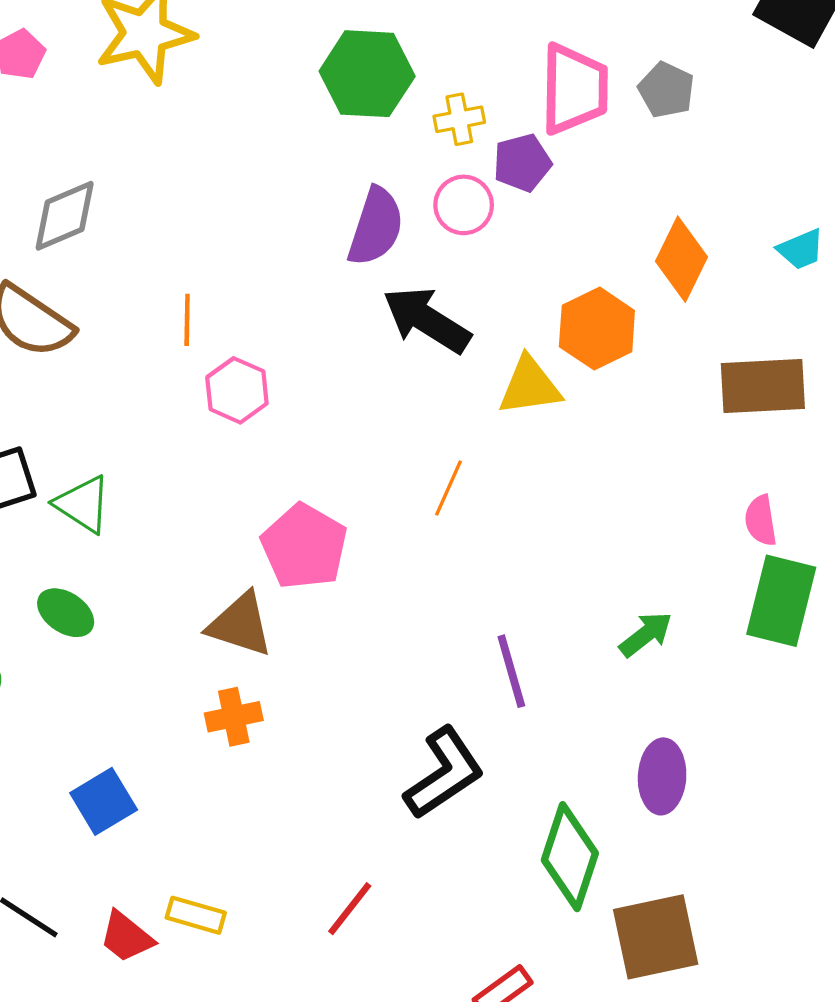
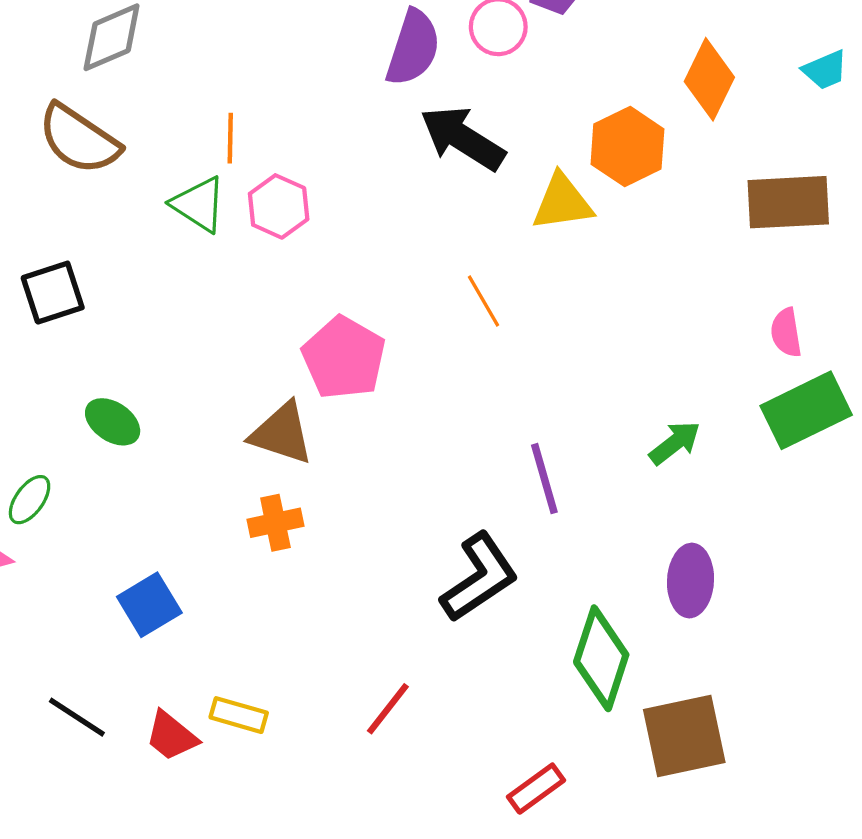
orange line: (448, 488) -> (484, 301), turned -54
green triangle: (83, 504) -> (199, 204), moved
green rectangle: (781, 601) -> (806, 410), turned 50

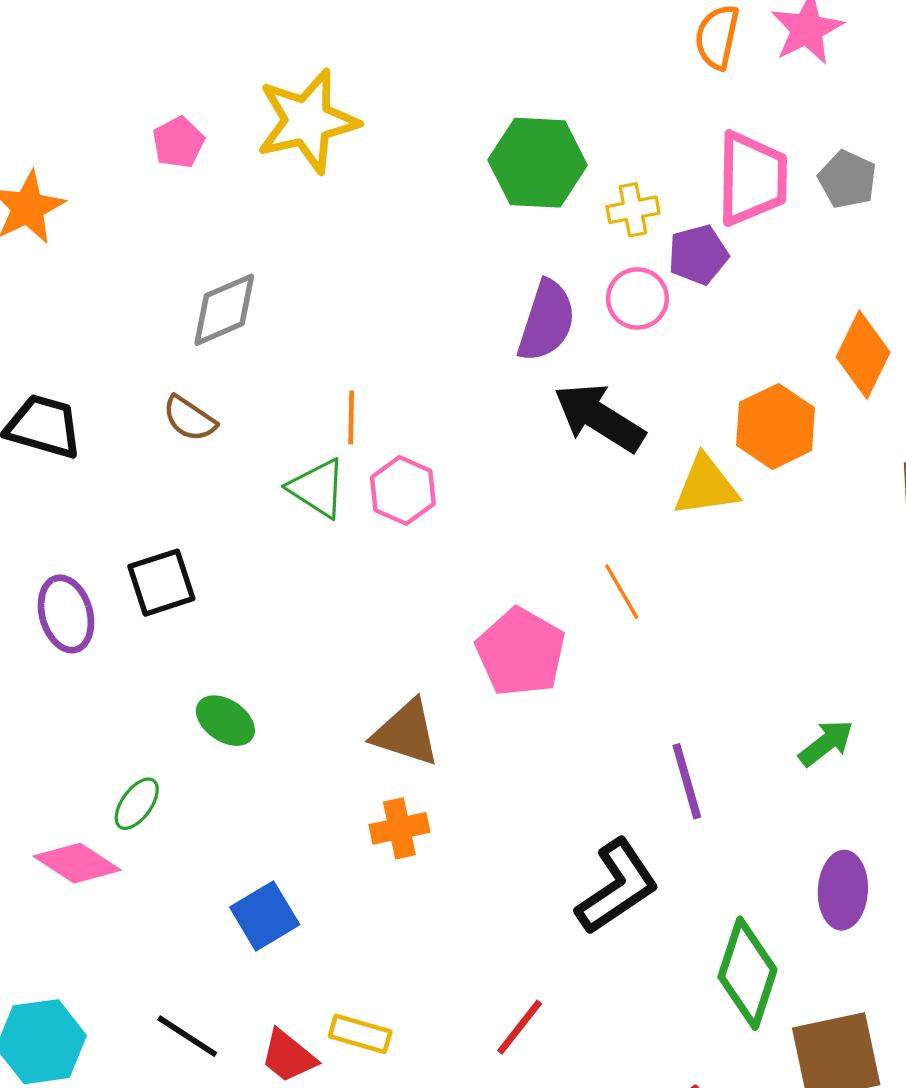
brown semicircle: (79, 139) -> (189, 419), size x0.6
pink pentagon: (344, 358) -> (521, 652), moved

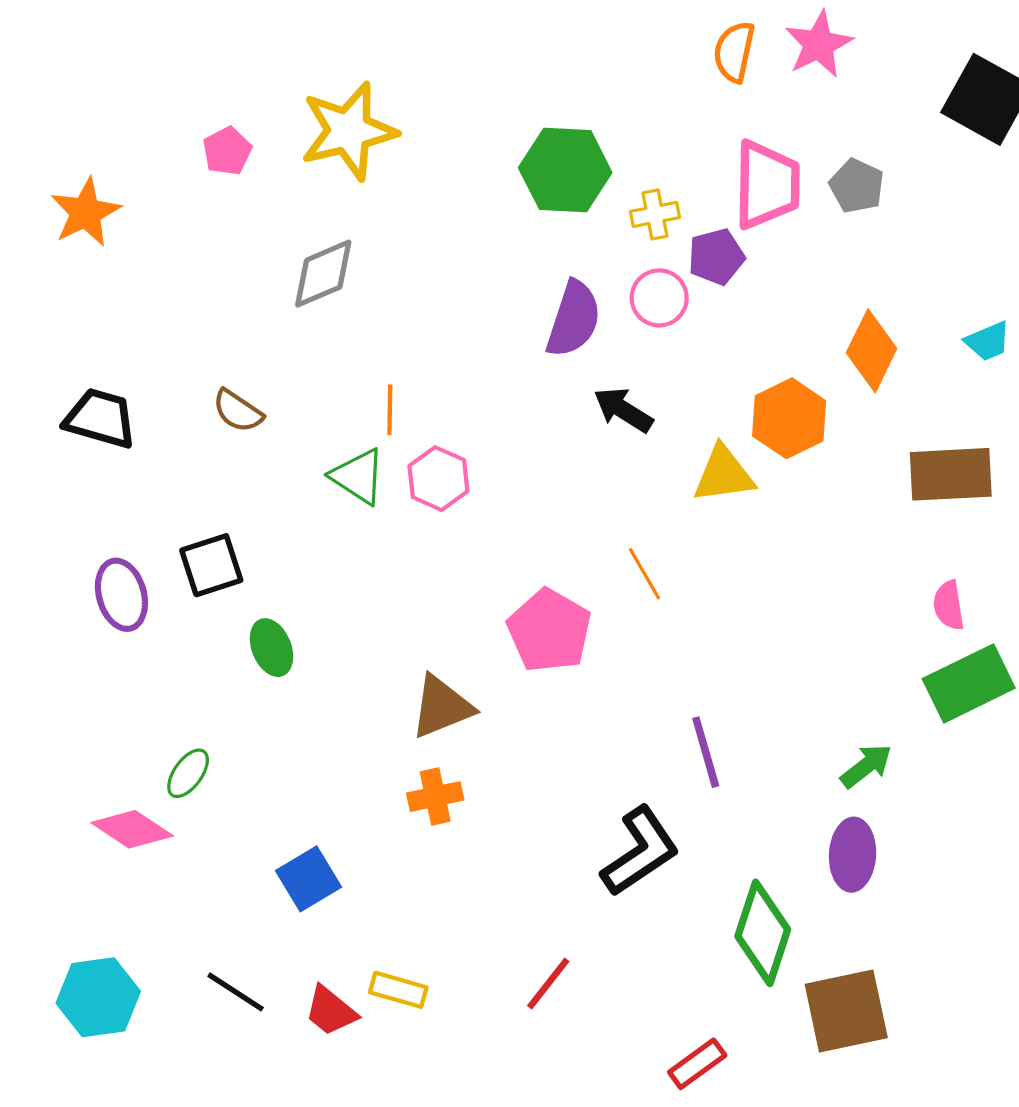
gray diamond: (224, 310) -> (323, 274), moved
black arrow: (599, 417) -> (623, 410), size x0.7
green ellipse: (225, 721) -> (271, 648), moved, turned 34
brown triangle: (406, 733) -> (442, 707), turned -40
green arrow: (826, 743) -> (866, 766), moved

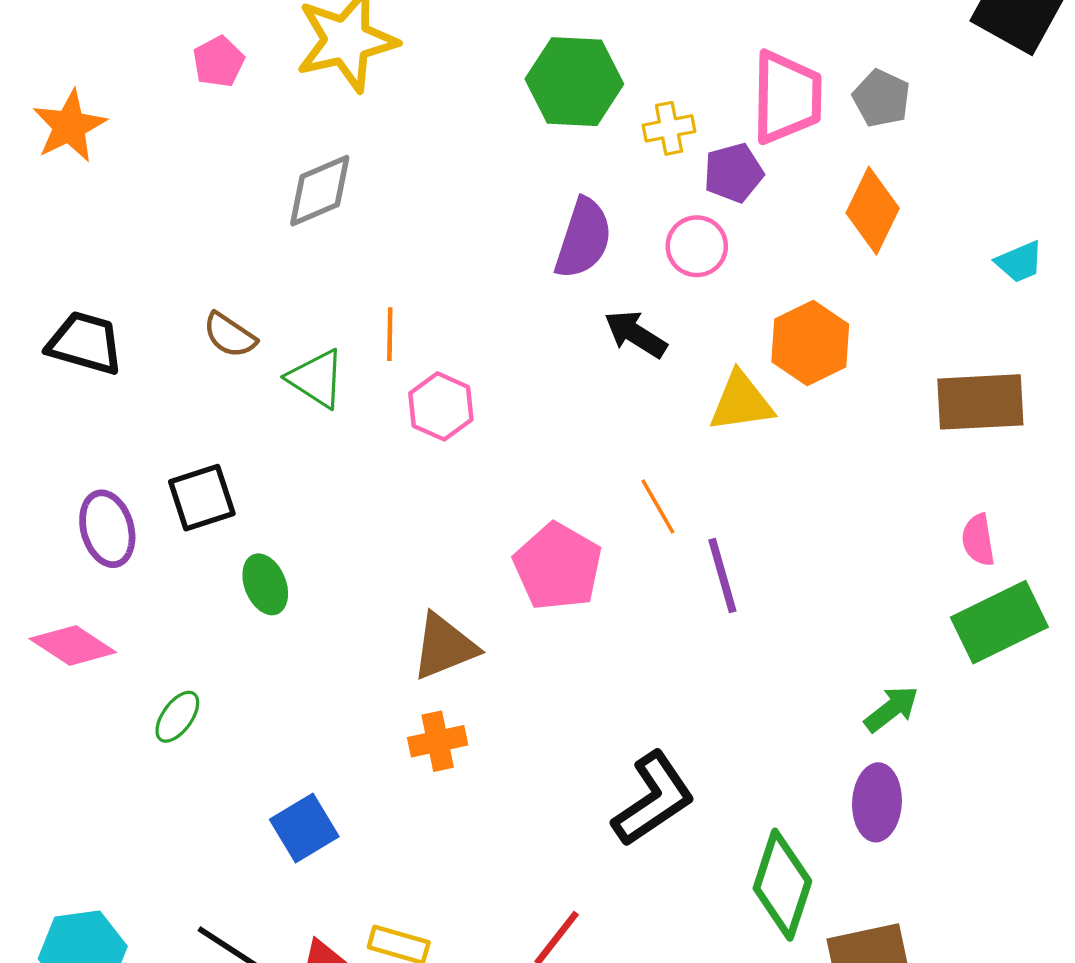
pink circle: (659, 298) -> (697, 246), moved
orange diamond: (872, 351) -> (873, 211), moved
green triangle: (358, 476) -> (316, 379), moved
purple line: (706, 752) -> (722, 575), moved
pink diamond: (132, 829) -> (73, 646), moved

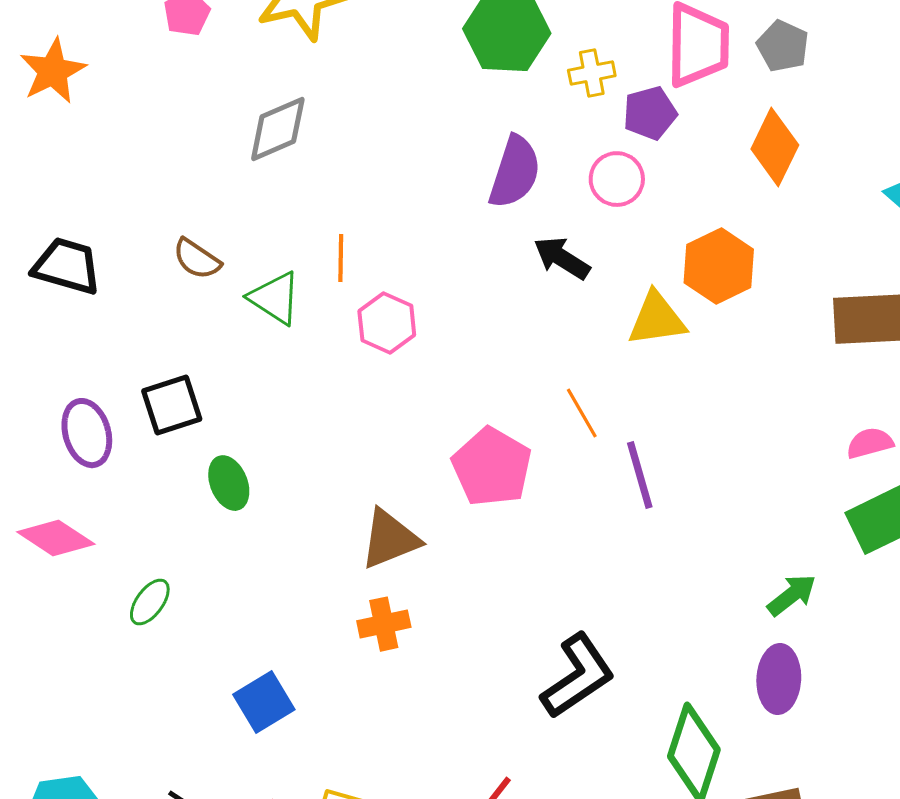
pink semicircle: (978, 540) -> (870, 443), turned 84

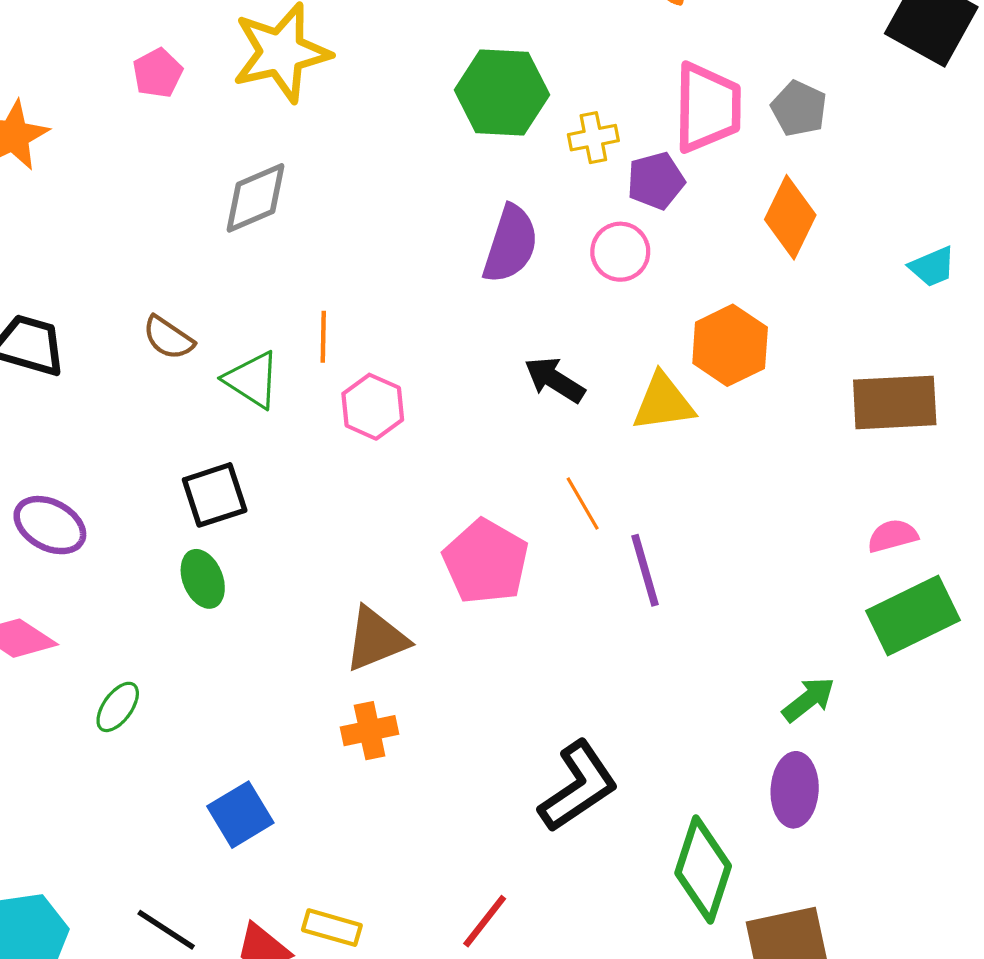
black arrow: (562, 258) -> (555, 380), moved
black square: (172, 405) -> (215, 495), moved
purple ellipse: (87, 433) -> (50, 525), turned -46

